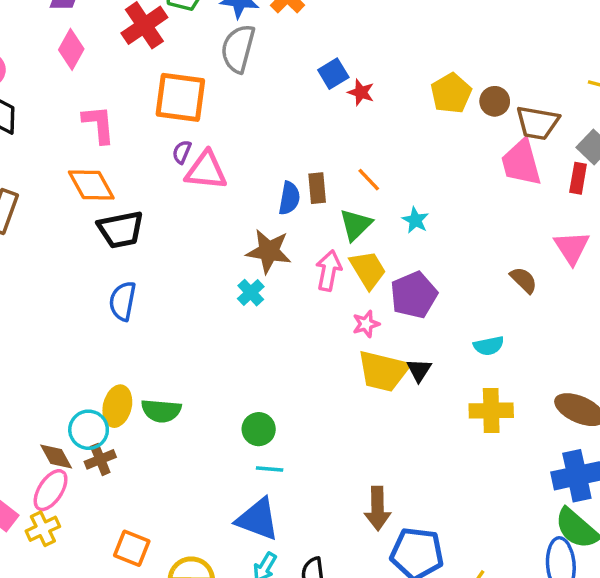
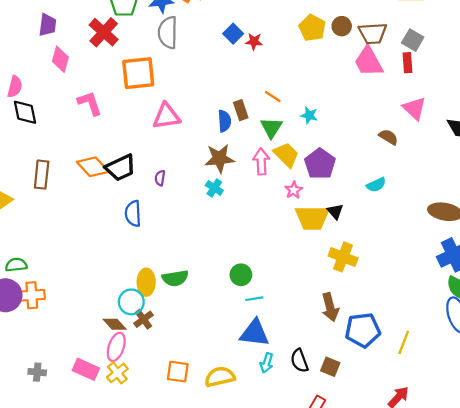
purple semicircle: (182, 152) -> (160, 178), moved
orange diamond: (91, 185) -> (93, 167), moved
yellow cross: (491, 411) -> (343, 257), moved, turned 36

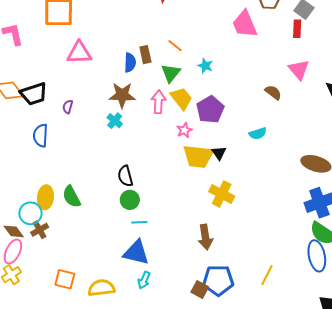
pink trapezoid: (368, 62) -> (245, 24), moved
green semicircle: (175, 278) -> (71, 197), turned 65
blue pentagon: (363, 330) -> (218, 280), moved
black semicircle: (299, 361) -> (125, 176), moved

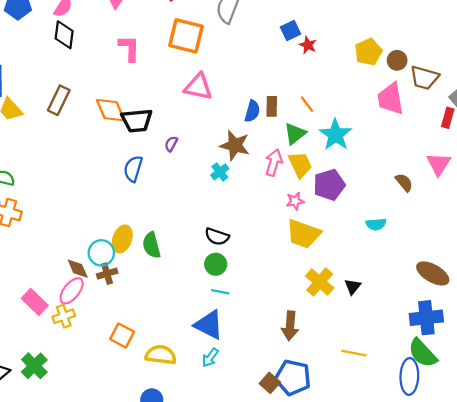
cyan star: (205, 66) -> (336, 135), size x1.8
black triangle: (219, 153) -> (353, 286), moved
black semicircle: (125, 176) -> (217, 237), turned -70
yellow line: (267, 275) -> (354, 353), moved, turned 60

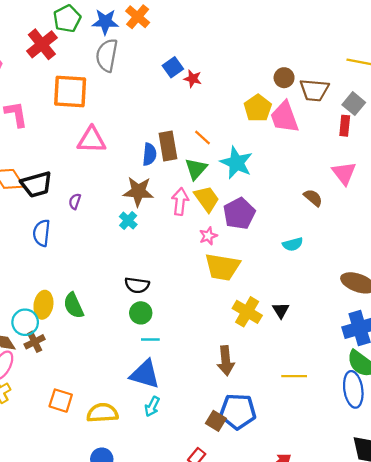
yellow pentagon: (368, 52) -> (258, 108), moved
brown rectangle: (272, 106) -> (168, 146), size x1.4

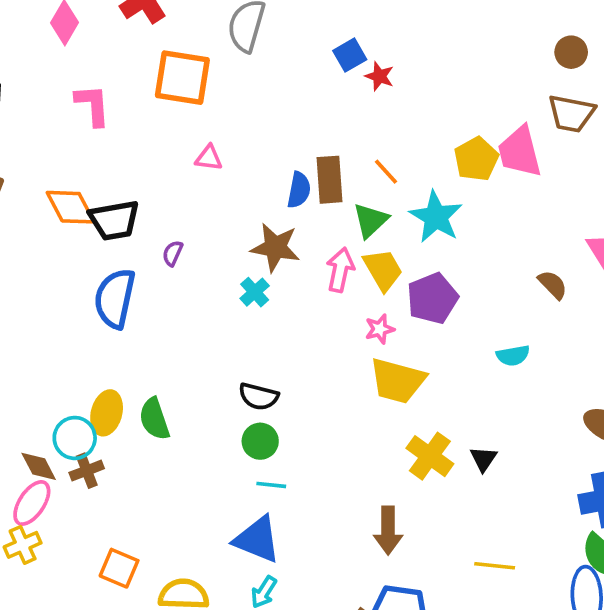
brown circle: (284, 78) -> (571, 52), moved
yellow pentagon: (258, 108) -> (476, 159), moved
pink triangle: (91, 140) -> (209, 158), size x0.6
blue semicircle: (42, 233) -> (115, 298), size x1.4

